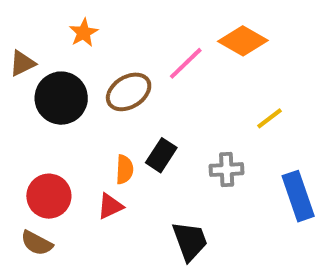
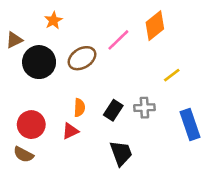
orange diamond: (243, 41) -> (155, 26), turned -68
black rectangle: (161, 155) -> (113, 110), moved

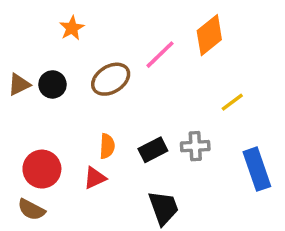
brown triangle: (14, 40) -> (19, 84), moved
black circle: (39, 62) -> (52, 84), size x0.6
black rectangle: (113, 110) -> (153, 150), turned 30

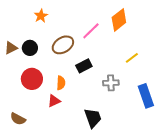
black rectangle: (153, 150) -> (84, 66), moved
red circle: (42, 169) -> (32, 79), moved

